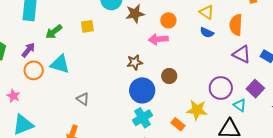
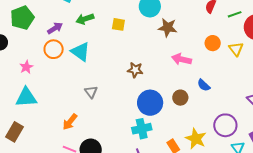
orange circle: (168, 20) -> (213, 43), moved
blue semicircle: (207, 33) -> (204, 85), moved
brown star: (135, 62) -> (135, 70), moved

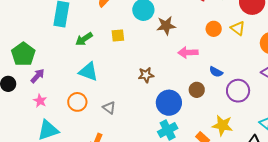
purple arrow: (55, 28) -> (38, 76), moved
orange circle: (54, 49) -> (77, 102), moved
purple circle: (225, 125) -> (238, 91), moved

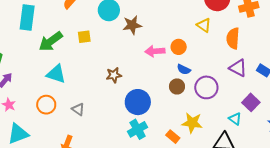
orange circle: (214, 29) -> (179, 47), moved
green arrow: (84, 39) -> (51, 41), size x1.4
brown circle: (197, 90) -> (177, 86), moved

